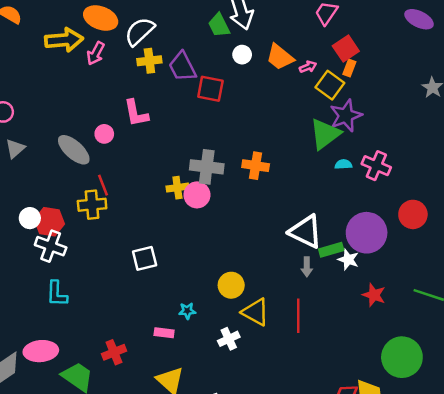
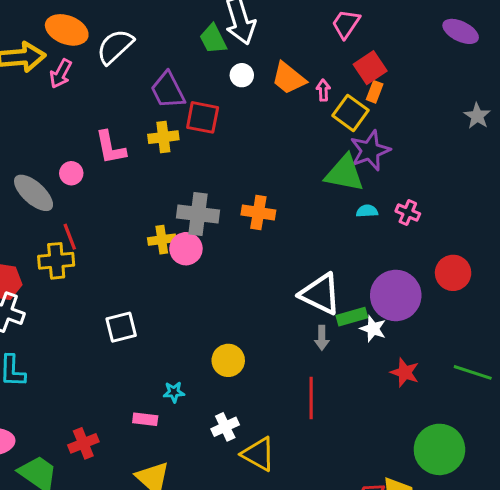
yellow cross: (149, 61) -> (163, 137), moved
pink arrow: (308, 67) -> (323, 90), turned -70
green triangle: (325, 134) -> (344, 173), turned 48
pink cross: (376, 166) -> (408, 212), size x0.7
yellow triangle: (256, 312) -> (258, 454), moved

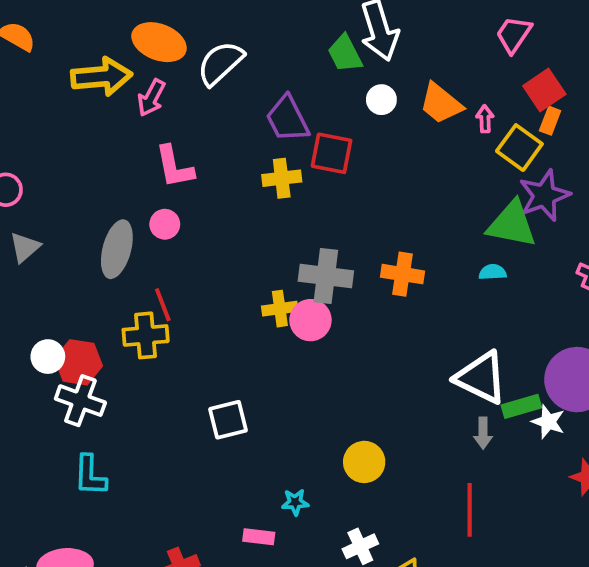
pink L-shape: (110, 148) -> (174, 167), moved
gray ellipse: (34, 193) -> (117, 249), turned 63
cyan semicircle: (367, 211) -> (493, 272), moved

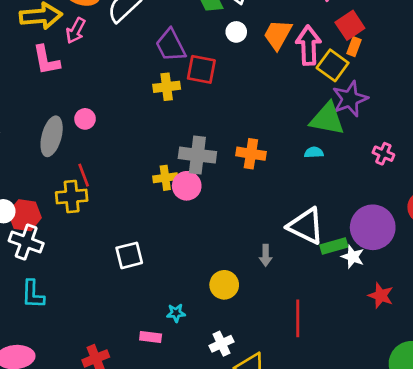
orange trapezoid: (441, 103) -> (278, 35), turned 80
pink arrow: (485, 119) -> (308, 45), size x2.0
pink L-shape: (174, 167) -> (46, 60), moved
gray arrow: (483, 433) -> (266, 255), moved

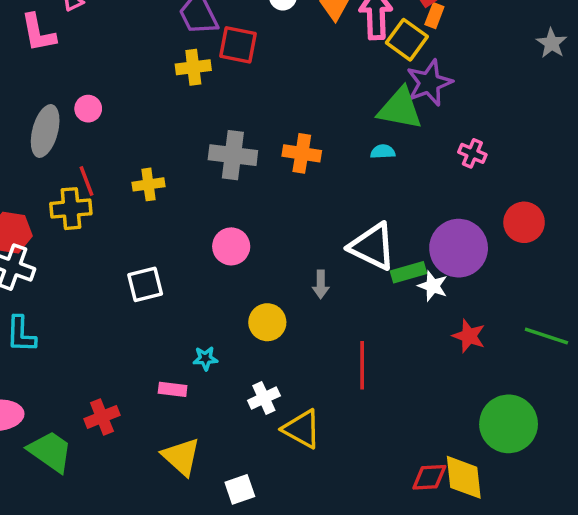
yellow cross: (165, 178) -> (148, 184), moved
pink circle: (187, 186) -> (231, 246), moved

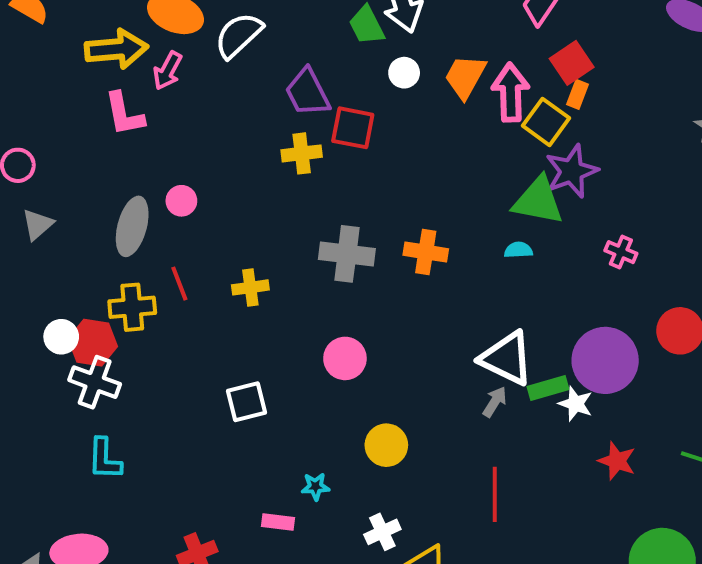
yellow cross: (71, 209) -> (132, 307), moved
gray arrow: (321, 284) -> (495, 402), moved, turned -148

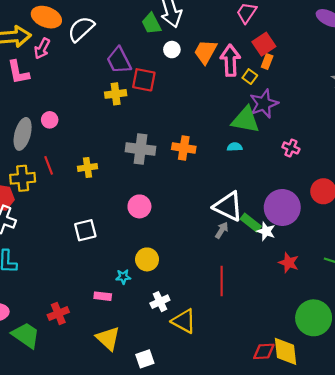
yellow square: (546, 122) -> (250, 77), size x0.6
green rectangle: (548, 388) -> (251, 223), turned 54
yellow circle: (386, 445) -> (147, 259), moved

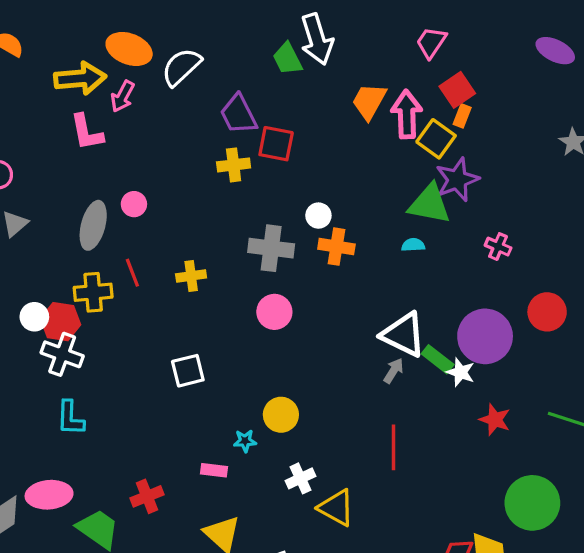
white circle: (172, 50) -> (318, 216), moved
yellow square: (250, 77) -> (436, 139), size x1.6
pink circle: (139, 206) -> (274, 312), moved

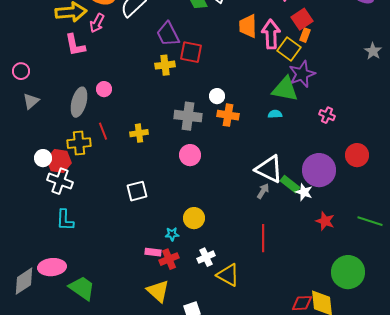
orange trapezoid: (369, 101) -> (248, 26), turned -30
red cross: (147, 496) -> (169, 259), moved

